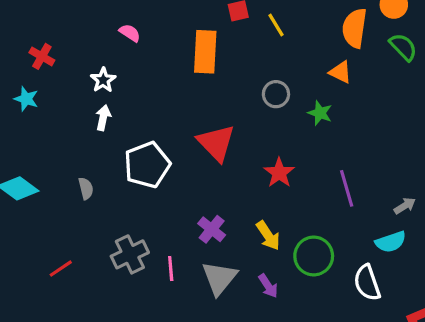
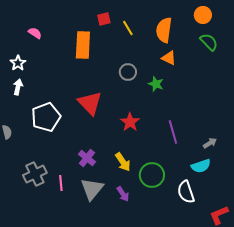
orange semicircle: (355, 28) -> (164, 30), moved

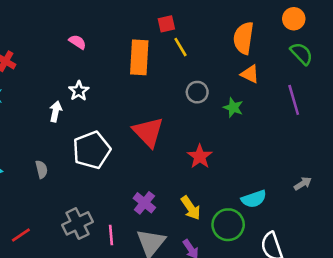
yellow line: (128, 28) -> (180, 47), moved
white star: (18, 63) -> (79, 91), moved
purple line: (173, 132) -> (294, 100), moved
cyan semicircle: (201, 166) -> (254, 199), moved

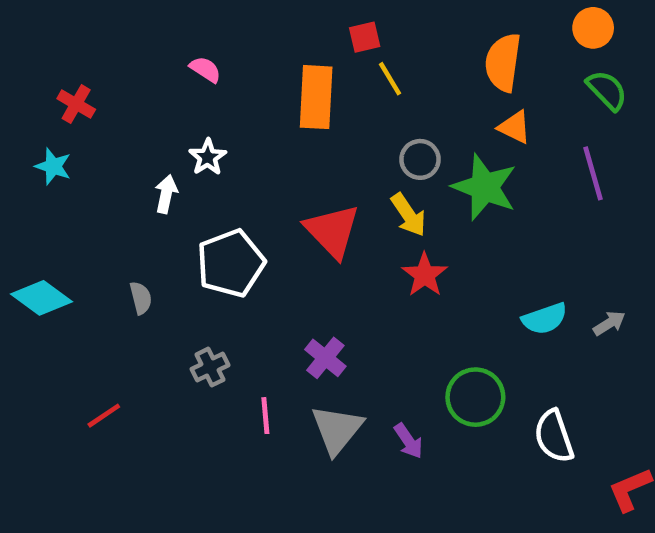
green star: (233, 108) -> (485, 187), size x1.8
cyan semicircle: (254, 199) -> (545, 319), moved
yellow arrow: (191, 208) -> (408, 215), moved
gray cross: (77, 223) -> (210, 367), moved, size x0.7

